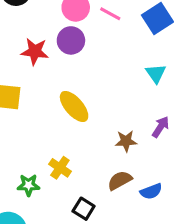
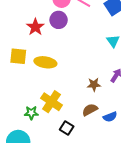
red star: (35, 51) -> (35, 27), turned 30
yellow ellipse: (74, 106) -> (45, 62), moved, turned -40
yellow cross: (60, 168) -> (51, 102), size x1.5

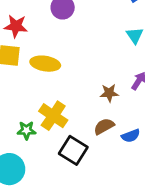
red star: (35, 27) -> (16, 26), moved, turned -30
black square: (67, 128) -> (73, 150), size x1.5

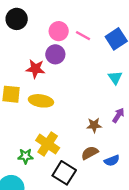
red star: (16, 26) -> (35, 69), moved

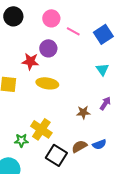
pink circle: (59, 31) -> (51, 18), moved
yellow ellipse: (41, 101) -> (47, 83), moved
brown semicircle: (90, 153) -> (79, 146), moved

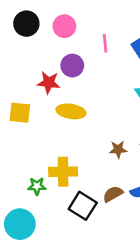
pink circle: (51, 18) -> (64, 26), moved
pink line: (73, 31) -> (105, 43), turned 56
yellow cross: (41, 129) -> (63, 172), turned -35

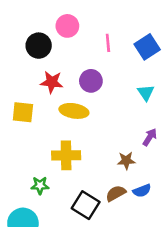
black circle: (26, 24) -> (39, 46), moved
purple circle: (72, 66) -> (91, 81), moved
brown star: (118, 149) -> (126, 161), moved
yellow cross: (63, 172) -> (66, 155), moved

